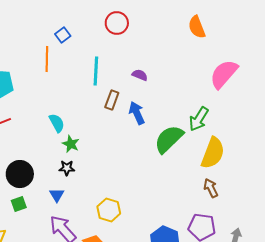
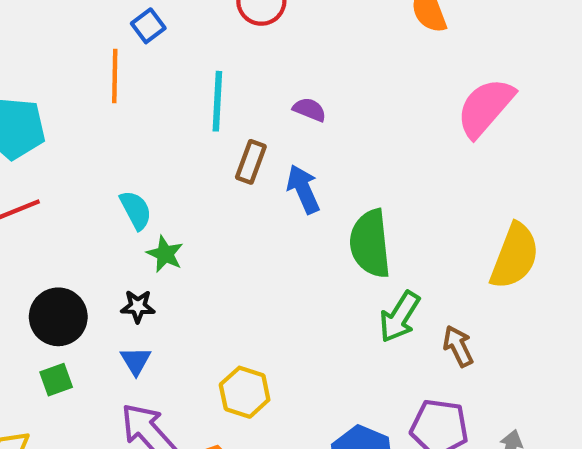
green arrow: (199, 119) -> (400, 317), moved
green semicircle: (169, 139) -> (370, 244), turned -52
yellow semicircle: (213, 153) -> (515, 256), moved
black star: (67, 168) -> (138, 306), moved

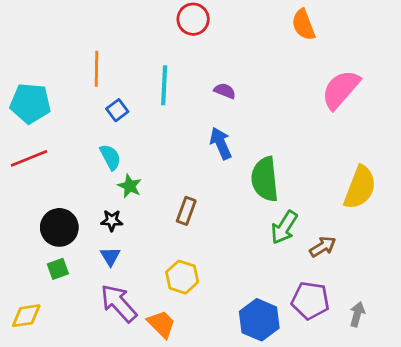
blue square: (148, 26) -> (117, 110), moved
brown rectangle: (251, 162) -> (186, 211), moved
brown arrow: (458, 346) -> (323, 247), turned 84

